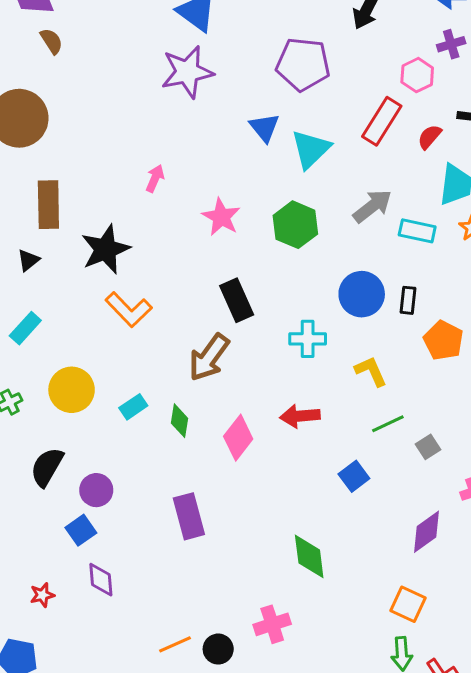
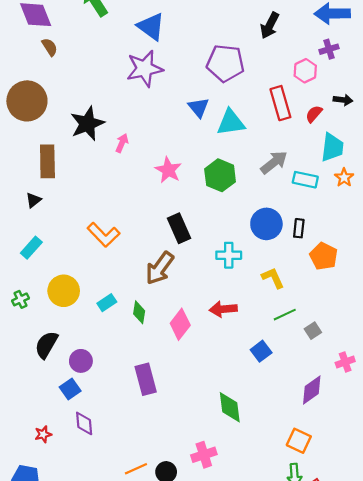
red rectangle: (382, 121) -> (280, 103), turned -48
cyan triangle: (311, 149) -> (231, 123), turned 36
black star: (106, 249) -> (87, 124), moved

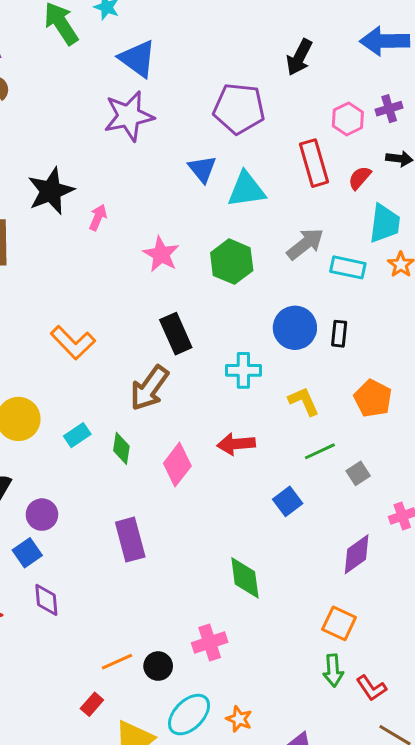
purple cross: (329, 49) -> (389, 109), moved
orange pentagon: (324, 256) -> (373, 398), moved

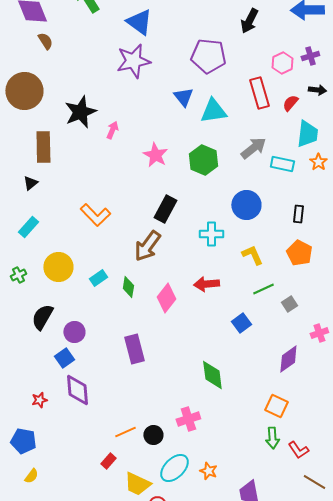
black rectangle: (176, 334) -> (165, 209), turned 52
black rectangle: (339, 334) -> (298, 214), moved
purple diamond: (46, 600) -> (77, 390), size x1.4

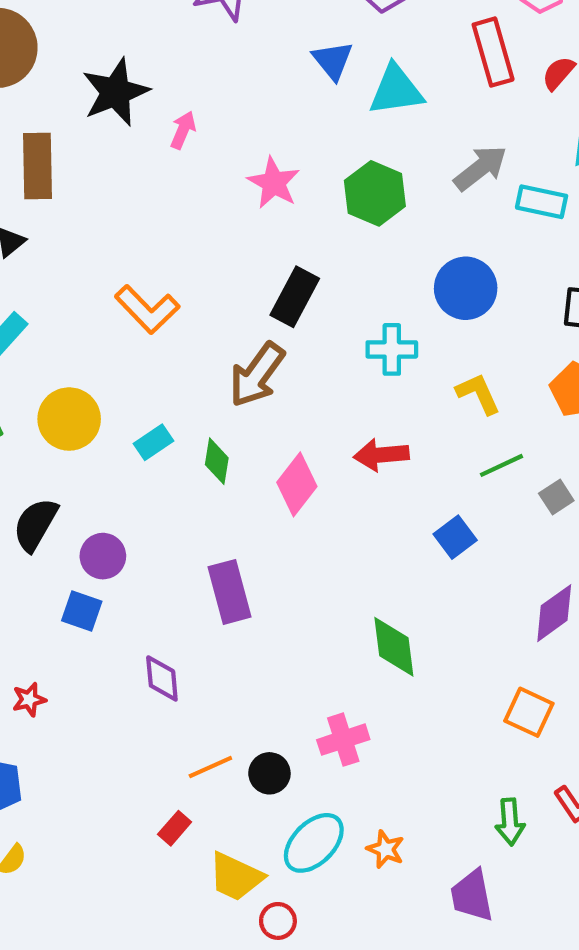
blue square: (64, 358) -> (82, 611), turned -36
purple diamond: (77, 390) -> (162, 678), moved, size x0.7
green arrow: (272, 438) -> (510, 822), moved

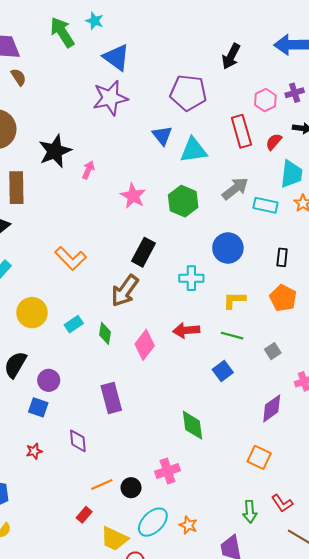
yellow L-shape: (478, 394) -> (234, 300), turned -65
green line: (501, 465) -> (232, 336), moved, turned 40
red star: (29, 700) -> (34, 451), moved

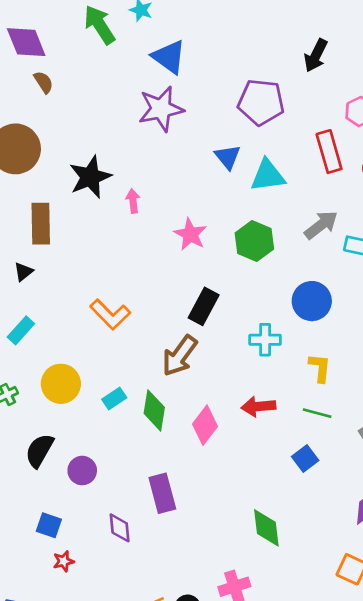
pink arrow: (88, 170) -> (133, 201), turned -30
yellow L-shape: (234, 300) -> (320, 368), turned 95
green diamond: (105, 333) -> (154, 410), size x1.4
blue square: (38, 407) -> (49, 525), moved
purple diamond: (78, 441) -> (120, 528), moved

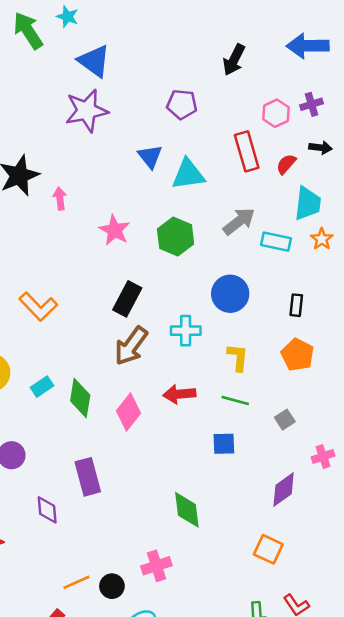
purple pentagon: (261, 102) -> (182, 104), size x0.7
brown arrow: (180, 356) -> (131, 346), moved
blue square: (305, 459) -> (224, 444), turned 35

